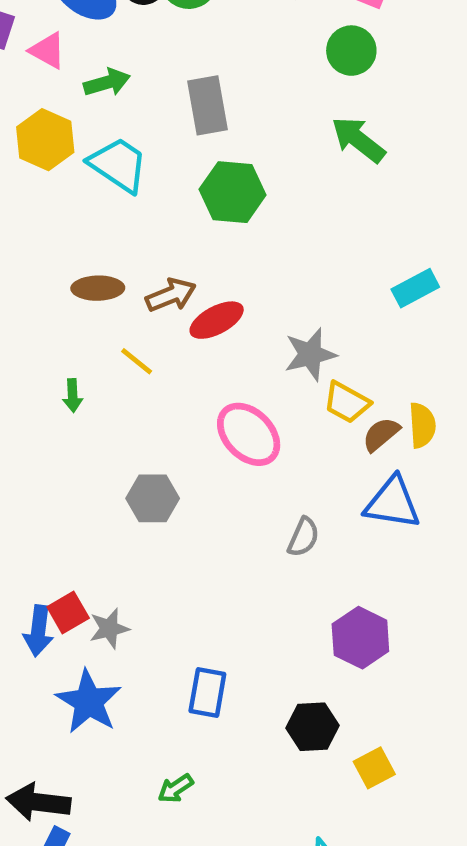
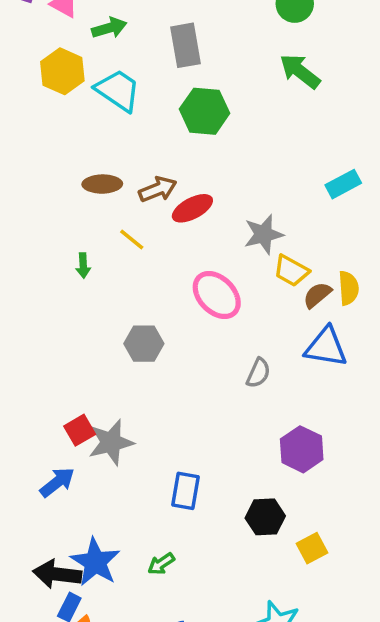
gray star: (109, 629) -> (111, 442), size x1.5
blue arrow: (38, 631) -> (57, 482), moved, turned -135
blue star: (89, 702) -> (95, 562), moved

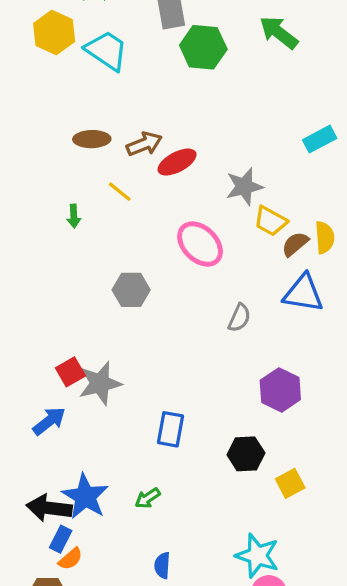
green hexagon: (205, 111) -> (203, 47), moved

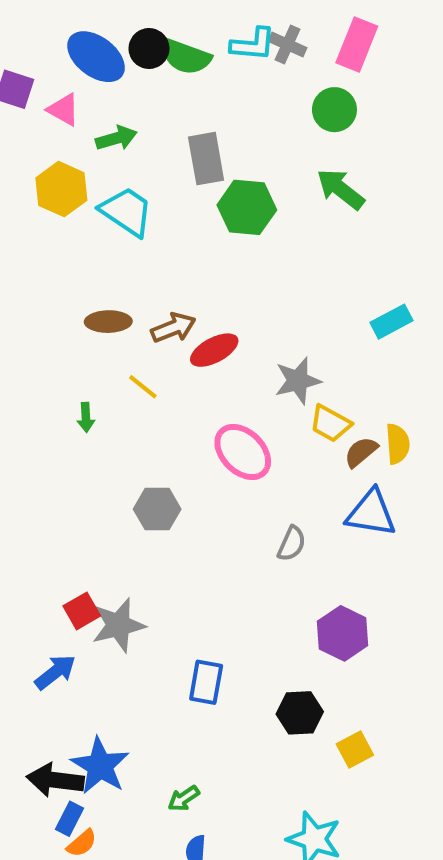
green arrow: (148, 498) -> (184, 798), moved

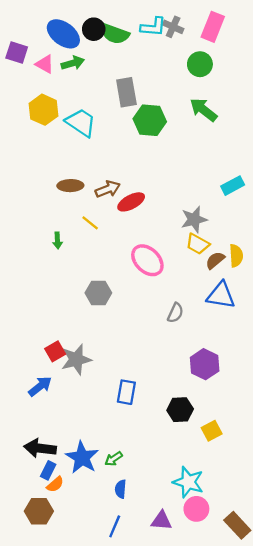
green arrow: (116, 138) -> (73, 63), moved
gray star: (298, 381) -> (194, 219), moved
blue star: (100, 766) -> (82, 458), moved

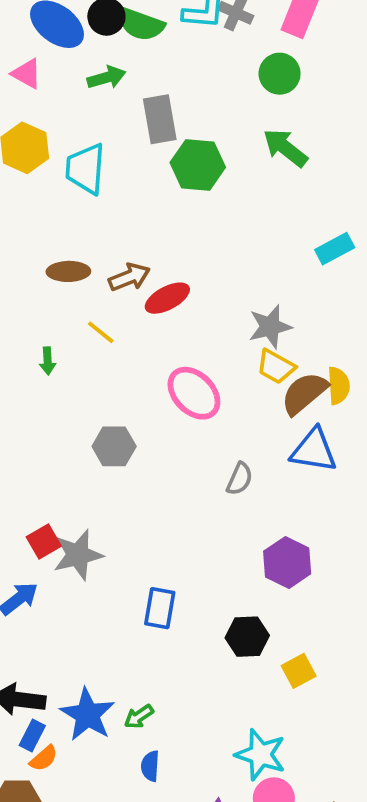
green arrow: (73, 63) -> (106, 77), moved
cyan trapezoid: (81, 123) -> (86, 169), turned -120
cyan rectangle: (233, 186) -> (335, 249), moved
brown semicircle: (215, 260) -> (304, 393), size x1.5

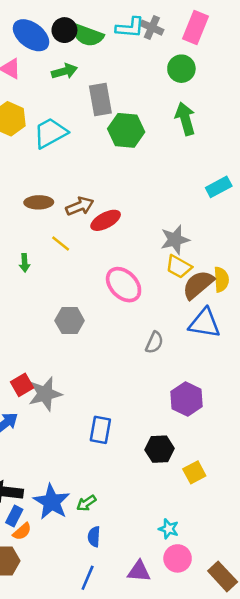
green arrow: (285, 148) -> (185, 119), turned 36
cyan trapezoid: (86, 169) -> (50, 133), turned 57
cyan star: (261, 755) -> (169, 529), size x0.6

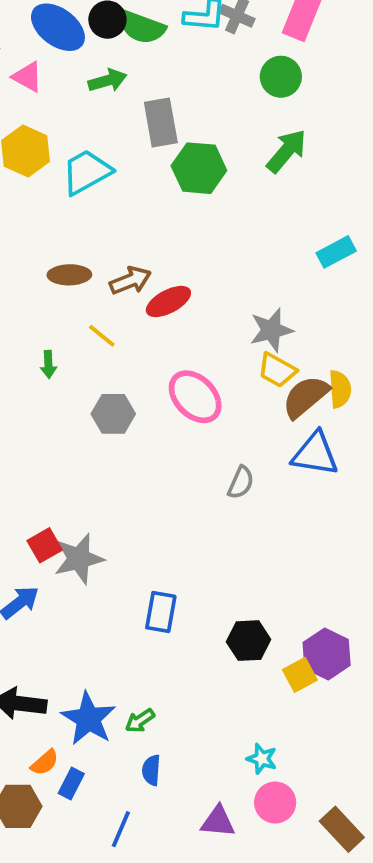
green arrow: (185, 119) -> (287, 151), turned 56
gray hexagon: (70, 321) -> (113, 414), moved
purple hexagon: (187, 399) -> (327, 654), moved
blue rectangle: (14, 516) -> (71, 783), moved
blue line: (88, 578) -> (121, 829), moved

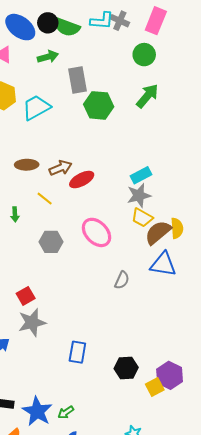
cyan rectangle: (336, 252) -> (141, 175), moved
red square: (45, 545) -> (26, 296), moved

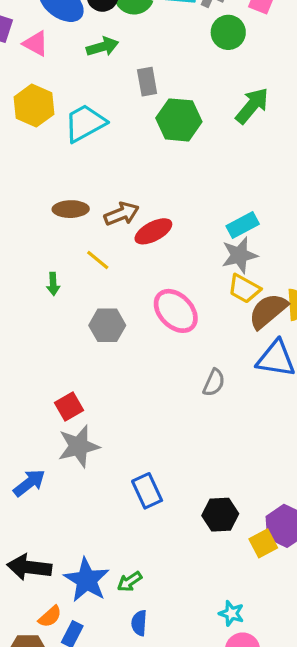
green circle: (144, 55) -> (228, 32), moved
gray rectangle: (77, 80) -> (147, 82), size x0.7
blue rectangle: (77, 352) -> (147, 491), turned -35

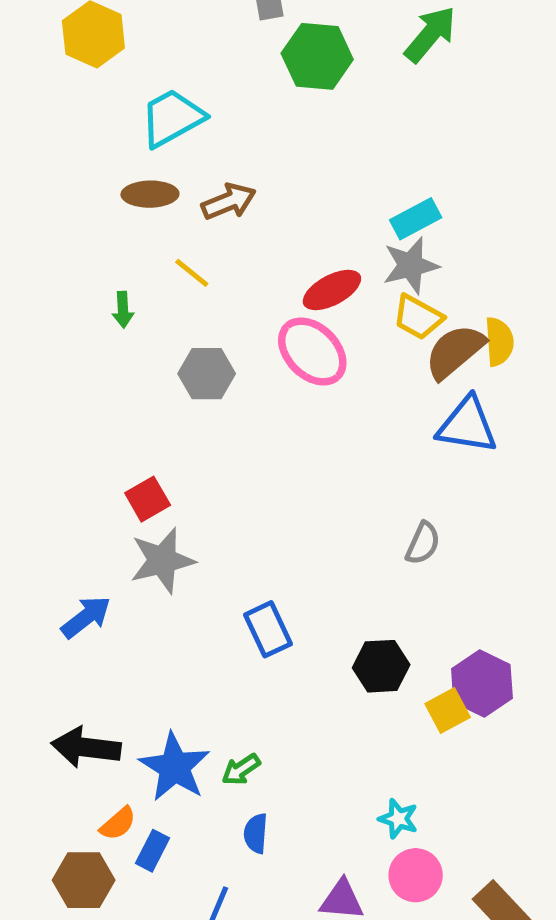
cyan trapezoid: (85, 123) -> (172, 118), moved
red ellipse: (153, 231) -> (332, 290), moved
gray semicircle: (214, 383) -> (423, 543), moved

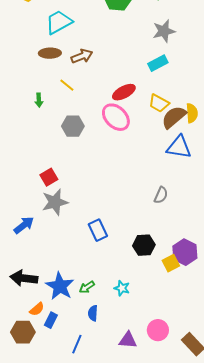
gray star: (411, 265) -> (164, 31), moved
cyan star: (398, 819) -> (122, 288), moved

